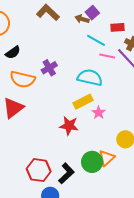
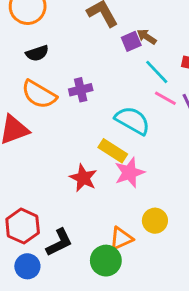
purple square: (92, 13) -> (131, 41), moved
yellow rectangle: (83, 102) -> (113, 151), turned 42
pink star: (99, 113) -> (129, 173), size x1.5
green circle: (92, 162) -> (106, 261), moved

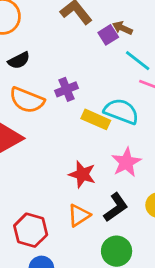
yellow rectangle: (113, 151) -> (96, 119), moved
orange triangle: (121, 238) -> (79, 215), moved
black L-shape: (59, 242) -> (116, 207), moved

